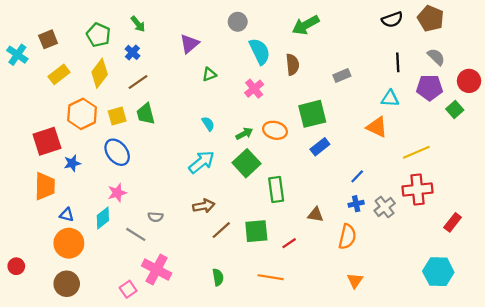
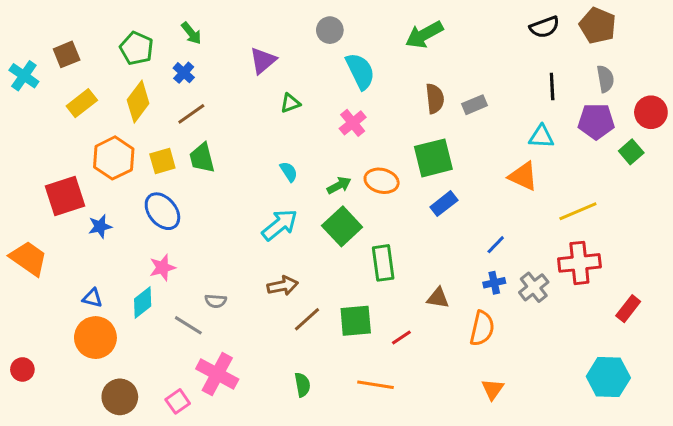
gray semicircle: (436, 57) -> (605, 79), turned 36
brown semicircle: (293, 65) -> (435, 99), moved
orange trapezoid: (45, 186) -> (28, 258), moved, turned -56
brown circle: (67, 284) -> (120, 397), moved

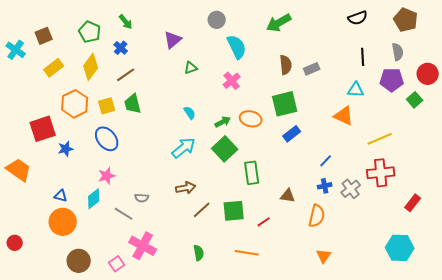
brown pentagon: (598, 26) -> (406, 20), moved

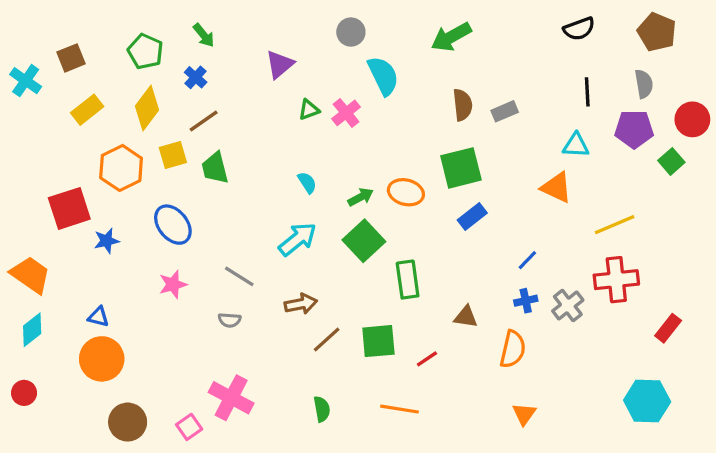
pink cross: (232, 81) -> (346, 113), moved
yellow square: (107, 106) -> (173, 155), moved
cyan diamond: (94, 199) -> (32, 330), moved
gray line: (124, 214) -> (239, 276), moved

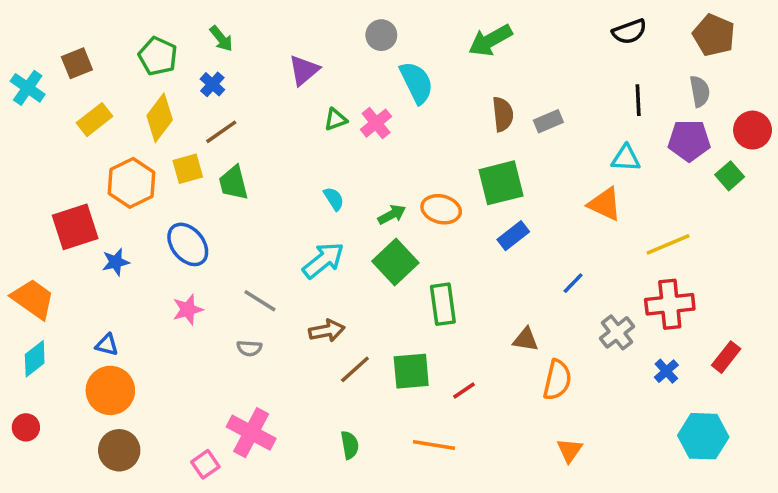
blue cross: (526, 301) -> (666, 371), moved, turned -30
brown triangle: (466, 317) -> (526, 339), moved
brown circle: (128, 422) -> (119, 450), moved

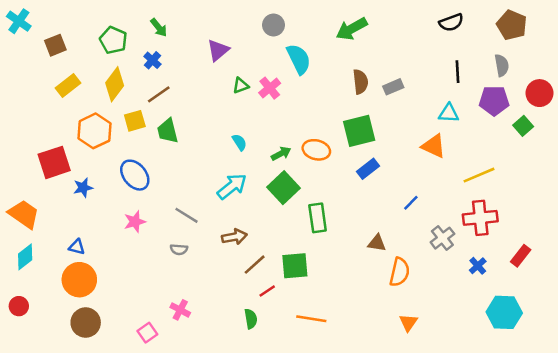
cyan cross: (28, 88) -> (19, 21), moved
red line: (464, 390) -> (267, 291), moved
pink cross: (251, 433) -> (180, 310), size x0.6

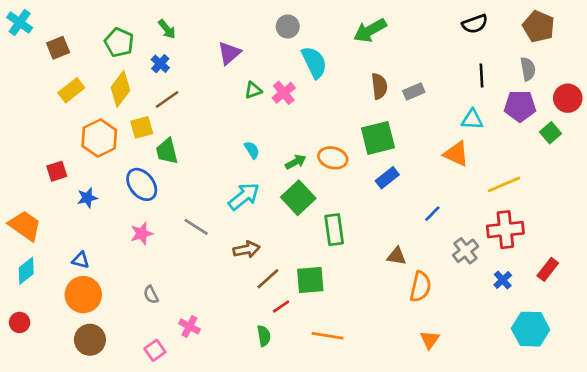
green trapezoid: (168, 131) -> (167, 151), moved
red square: (54, 162) -> (57, 171), size x0.6
gray semicircle: (179, 249) -> (151, 295), moved, turned 60

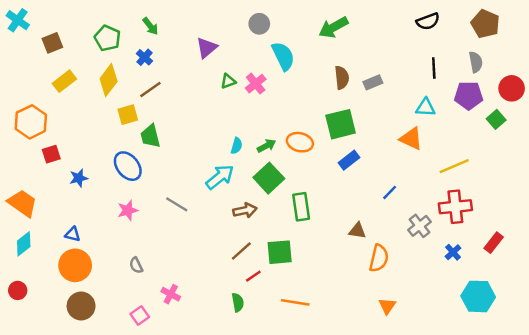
orange hexagon: (99, 138) -> (31, 122), moved
cyan semicircle: (252, 150) -> (237, 146), moved, turned 49
brown arrow: (247, 249) -> (245, 210), moved

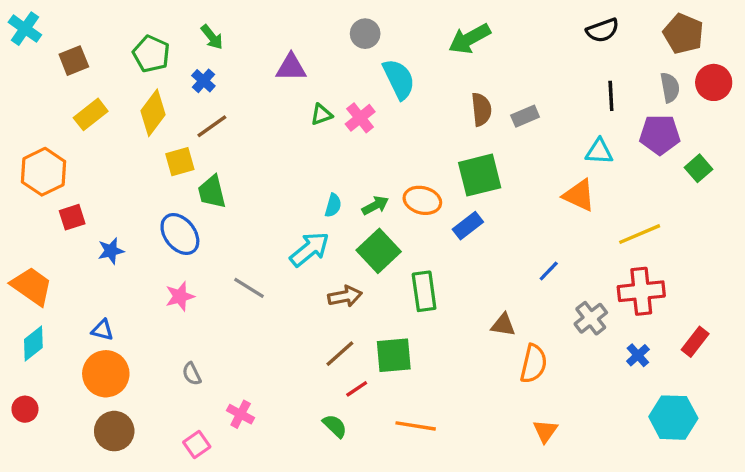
purple triangle: (207, 48) -> (291, 67), turned 40
red circle: (512, 88) -> (714, 82), moved
blue rectangle: (349, 160) -> (468, 226), moved
green semicircle: (238, 302) -> (335, 426), turned -36

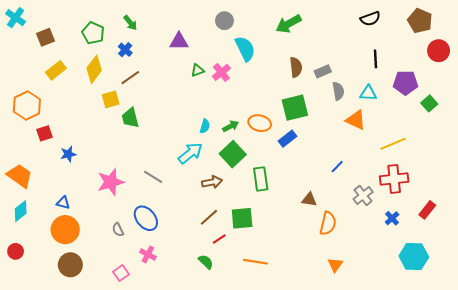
gray semicircle: (670, 88) -> (338, 91), moved
blue ellipse: (180, 234) -> (146, 218), moved
pink star: (180, 296) -> (111, 182), size x1.5

